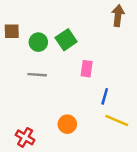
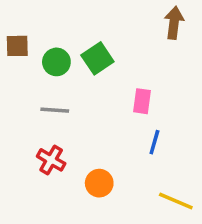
pink rectangle: (87, 69) -> (142, 101), moved
yellow line: (117, 121) -> (176, 201), moved
red cross: (25, 137) -> (51, 160), moved

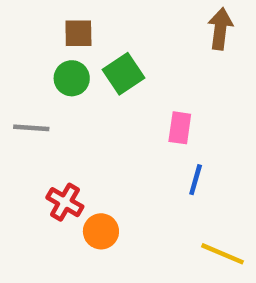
brown square: (17, 46) -> (78, 33), moved
gray line: (55, 110) -> (31, 128), moved
orange circle: (99, 183) -> (101, 231), moved

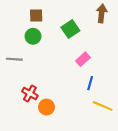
green square: (123, 74) -> (70, 29), moved
pink rectangle: (180, 128) -> (83, 59), turned 40
yellow line: (223, 254) -> (103, 106), moved

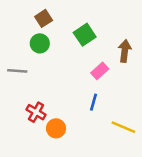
brown arrow: (102, 13) -> (125, 51), moved
brown square: (36, 15) -> (44, 18), turned -32
blue line: (90, 83) -> (93, 102), moved

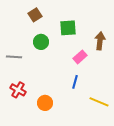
green square: (85, 35) -> (68, 28), turned 30
green circle: (40, 43) -> (41, 42), moved
red cross: (36, 112) -> (18, 90), moved

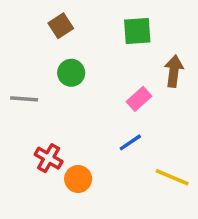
green square: (68, 28) -> (137, 31), moved
blue line: (75, 82) -> (130, 142), turned 40
red cross: (18, 90) -> (49, 158), moved

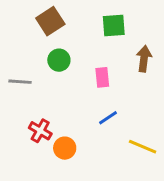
brown square: (61, 26) -> (50, 21), size x1.4
pink rectangle: (139, 99) -> (102, 77), moved, turned -54

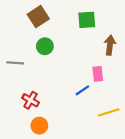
pink rectangle: (102, 77) -> (98, 74), moved
yellow line: (143, 147) -> (109, 112), turned -40
orange circle: (65, 148) -> (39, 126), moved

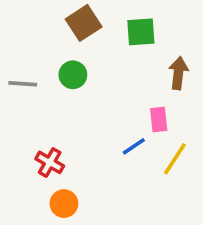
brown square: (38, 17) -> (84, 23), moved
gray line: (15, 63) -> (23, 84), moved
yellow line: (109, 112) -> (175, 159), moved, turned -40

